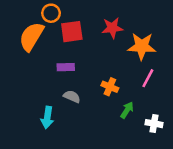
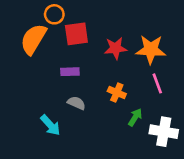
red star: (112, 28) -> (116, 48), moved
pink line: (148, 78) -> (157, 83), turned -48
cyan arrow: (47, 117) -> (50, 125), turned -50
white cross: (154, 124) -> (164, 132), size x1.5

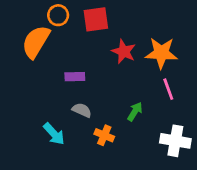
red square: (76, 34) -> (96, 19), moved
red star: (116, 48) -> (124, 52), turned 30
orange cross: (117, 93) -> (104, 135), moved
green arrow: (135, 117) -> (135, 112), moved

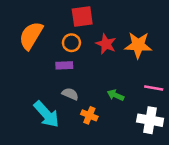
orange circle: (58, 15) -> (71, 43), moved
pink line: (168, 89) -> (154, 88), moved, turned -60
green arrow: (135, 112) -> (116, 95), turned -98
cyan arrow: (54, 134) -> (46, 114), size x1.4

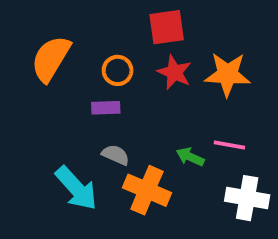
red square: (82, 17) -> (167, 27), moved
pink line: (154, 88) -> (229, 145), moved
orange cross: (89, 115) -> (147, 190), size x1.6

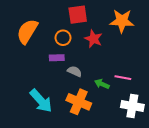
red square: (167, 27) -> (78, 15), moved
orange star: (227, 74) -> (122, 21), moved
gray semicircle: (116, 155) -> (75, 71), moved

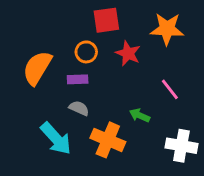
orange semicircle: (27, 31) -> (37, 68), moved
gray semicircle: (75, 71) -> (79, 108), moved
pink line: (123, 78) -> (170, 89), moved, turned 42

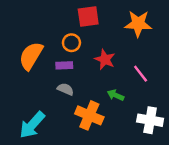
red star: (128, 53) -> (105, 59), moved
cyan arrow: (56, 138) -> (32, 125), moved, turned 84

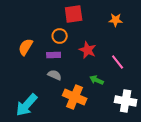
orange star: (138, 24) -> (116, 20), size x0.6
orange semicircle: (31, 56) -> (26, 47), size x0.7

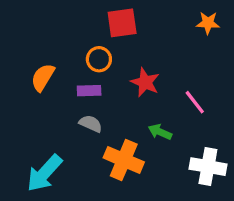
orange star: (116, 20) -> (208, 23), moved

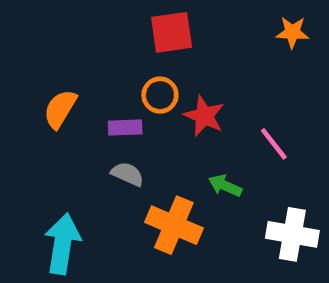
orange circle: (99, 59) -> (160, 95), moved
cyan arrow: (44, 173) -> (62, 244), turned 147

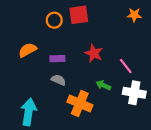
orange circle: (160, 95) -> (54, 20), moved
orange semicircle: (60, 109) -> (28, 50), turned 30
white cross: (292, 234) -> (134, 93), moved

